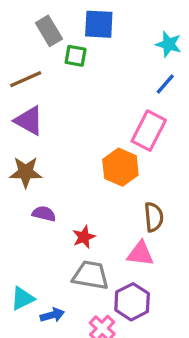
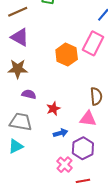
orange hexagon: (120, 167) -> (67, 55), moved
gray trapezoid: (91, 275) -> (21, 122), moved
blue arrow: (52, 315) -> (60, 133), moved

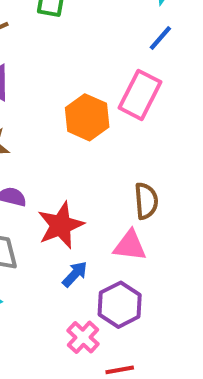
red star: (53, 109) -> (61, 225), size x1.6
blue arrow: (60, 133) -> (75, 274), turned -32

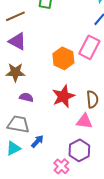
red star: (61, 225) -> (63, 96), moved
blue arrow: (75, 274) -> (37, 141), moved

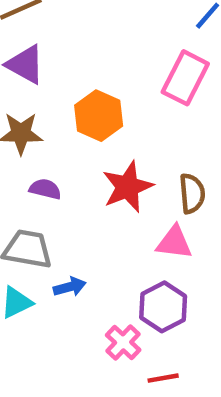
orange hexagon: (63, 58) -> (99, 116), moved
blue arrow: (37, 141) -> (70, 287), turned 32

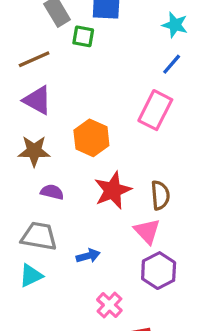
pink triangle: (174, 242) -> (147, 231), turned 40
blue arrow: (70, 287) -> (88, 256), moved
purple hexagon: (163, 307) -> (159, 271), moved

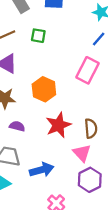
green square: (83, 36) -> (38, 36), moved
blue arrow: (88, 256) -> (42, 170), size x1.5

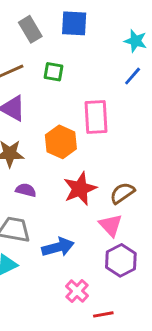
pink rectangle: (88, 70) -> (96, 117), moved, turned -30
brown semicircle: (91, 128) -> (122, 193), turned -120

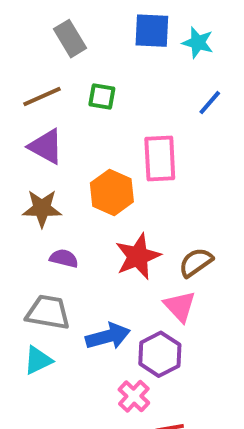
blue square: (74, 23) -> (152, 31), moved
cyan star: (136, 41) -> (198, 43), moved
purple hexagon: (121, 260) -> (160, 354), moved

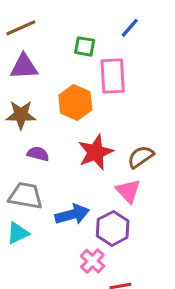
green square: (102, 97) -> (85, 46), moved
blue line: (210, 103) -> (130, 28), moved
purple triangle: (46, 146) -> (24, 67), turned -32

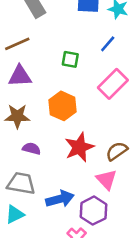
pink rectangle: (113, 76) -> (113, 84), moved, turned 48

